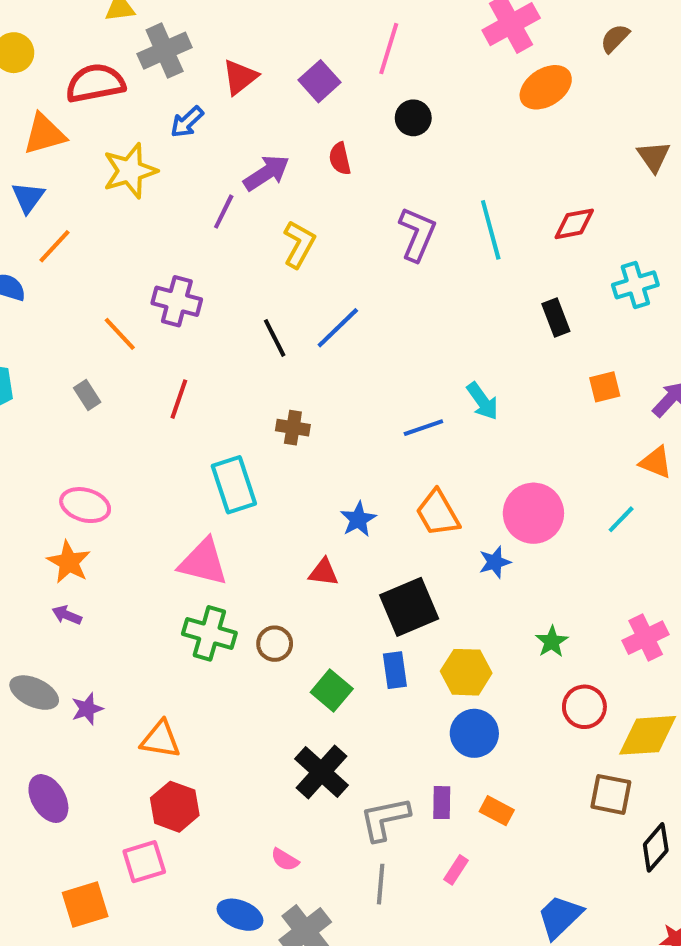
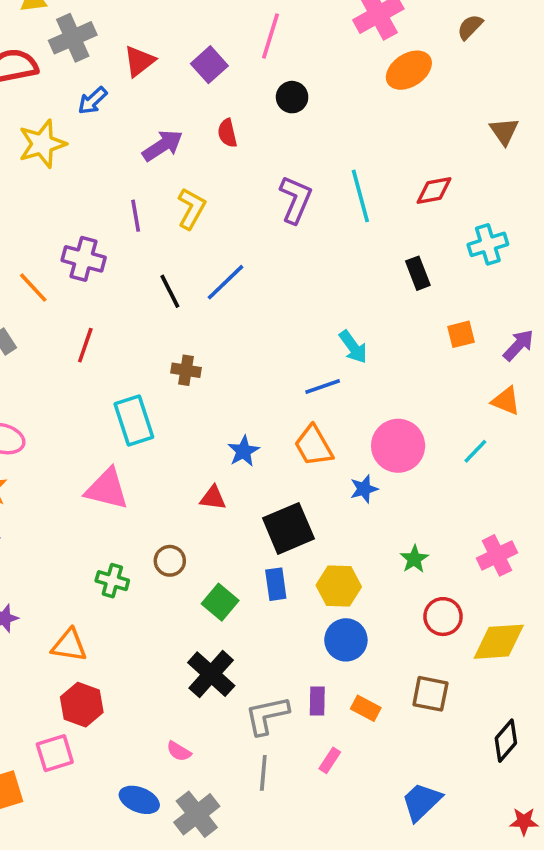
purple line: (224, 212) -> (136, 216), moved, turned -36
blue line: (423, 428) -> (323, 386), moved
green cross: (209, 633) -> (112, 581), moved, size x0.7
brown square: (611, 794) -> (430, 694), moved

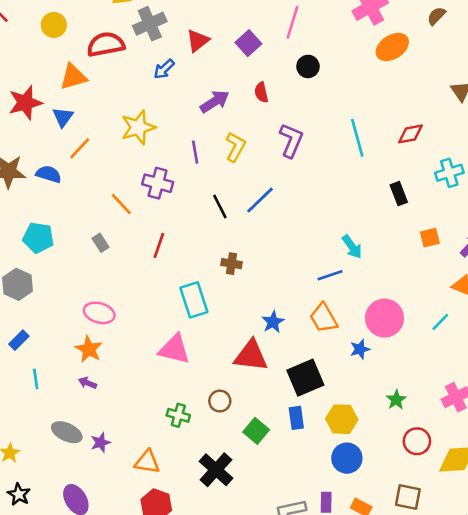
yellow star: (42, 144) -> (138, 127), moved
purple L-shape: (296, 200) -> (291, 140), moved
red triangle: (213, 498) -> (251, 356), size x1.8
black cross: (211, 674) -> (216, 470), moved

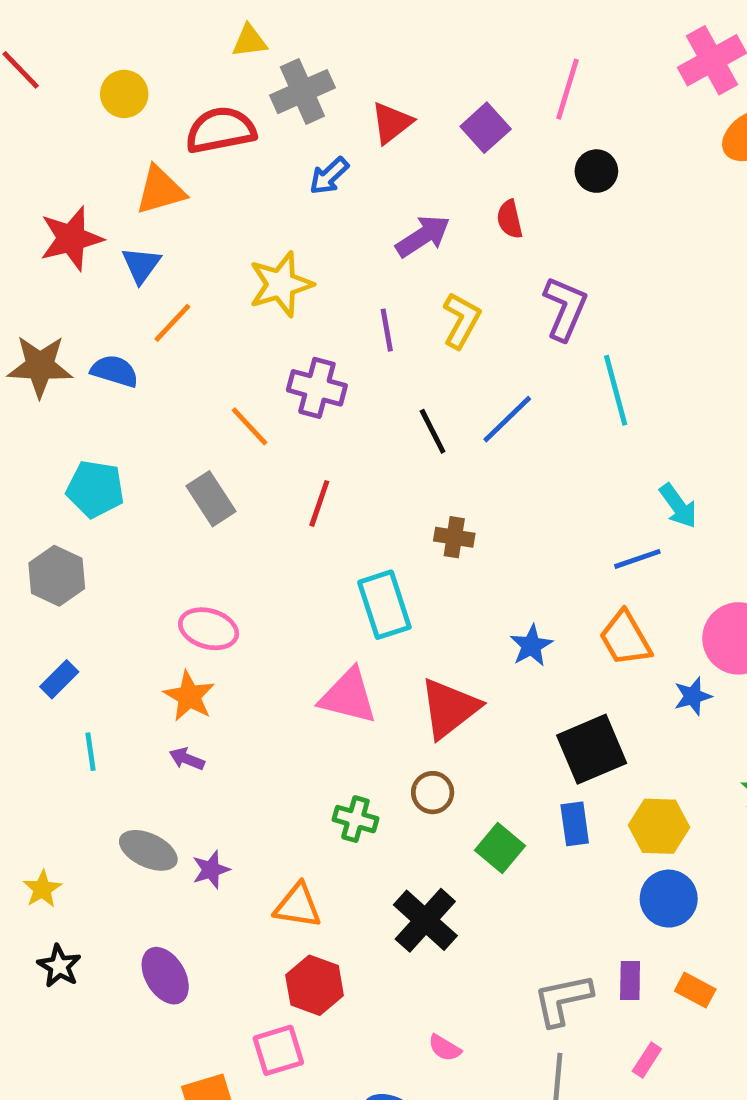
cyan line: (357, 138) -> (616, 390), moved
gray rectangle: (101, 243) -> (211, 499), size x1.5
red triangle: (251, 356) -> (449, 708), moved, turned -45

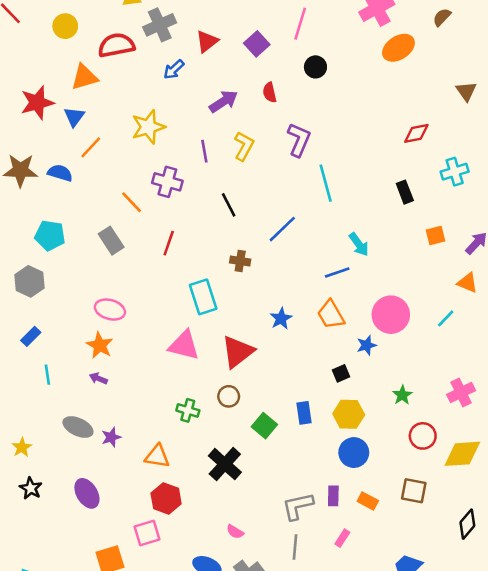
blue line: (507, 419) -> (282, 229), moved
black square: (592, 749) -> (341, 373), moved, size x0.5

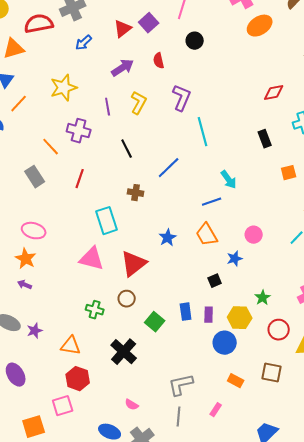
red triangle: (207, 41) -> (123, 29), moved
pink circle: (391, 315) -> (254, 235), size x0.6
yellow hexagon: (349, 414) -> (240, 318), moved
purple rectangle: (333, 496) -> (209, 315), moved

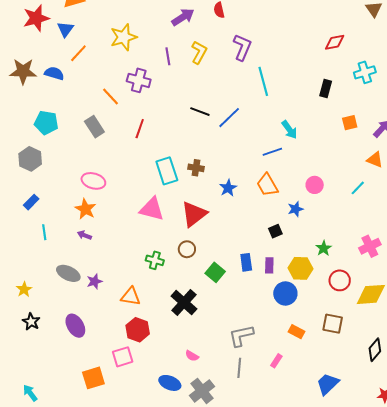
black rectangle: (265, 139) -> (326, 88), turned 36
black line: (127, 149) -> (200, 112), moved, turned -42
brown cross: (136, 193) -> (196, 168), moved

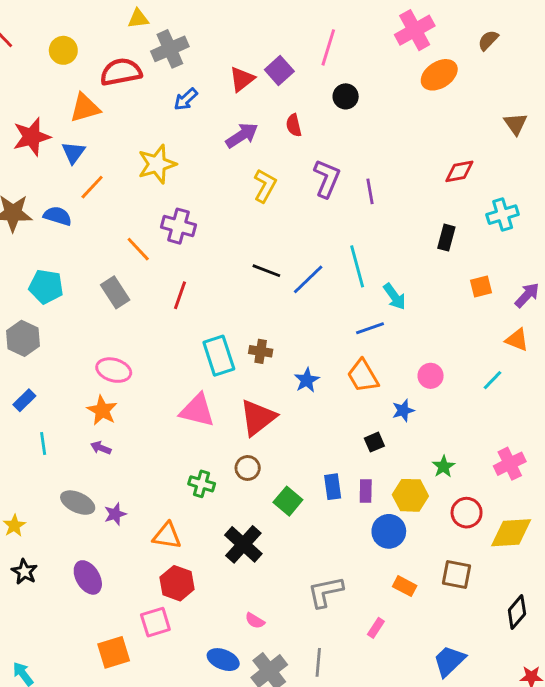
purple line: (168, 56) -> (370, 191), moved
cyan line: (263, 81) -> (357, 266), moved
gray line: (239, 368) -> (318, 662), moved

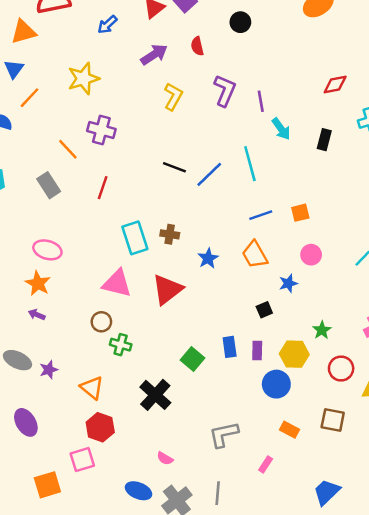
orange square: (481, 287) -> (300, 213), moved
cyan arrow: (395, 297) -> (281, 129), moved
brown circle: (248, 468) -> (101, 322), moved
orange triangle: (167, 536) -> (92, 388), turned 30

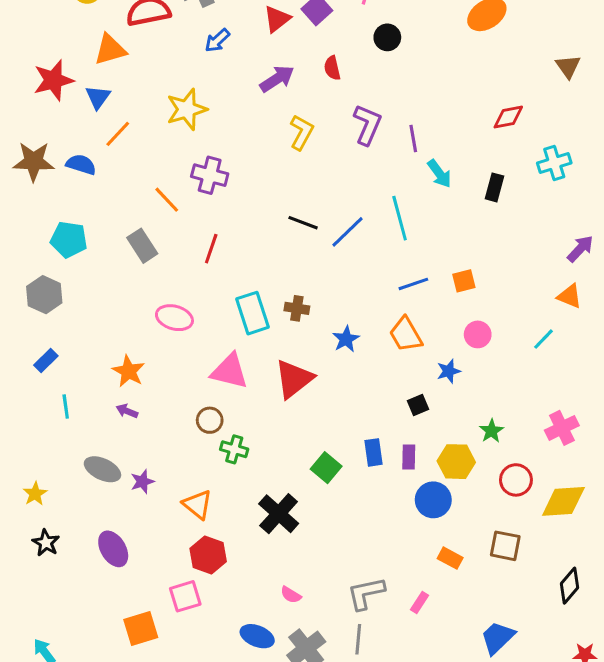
pink ellipse: (47, 250) -> (174, 318), moved
gray L-shape: (224, 434) -> (366, 593), moved

